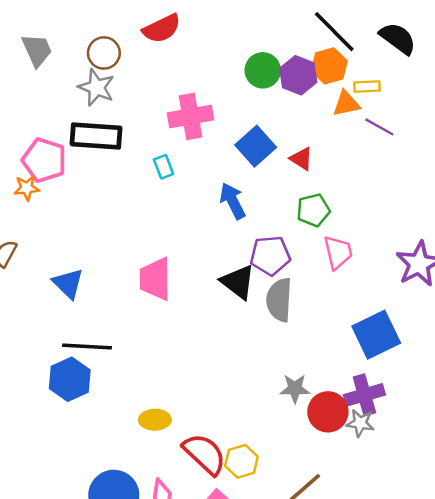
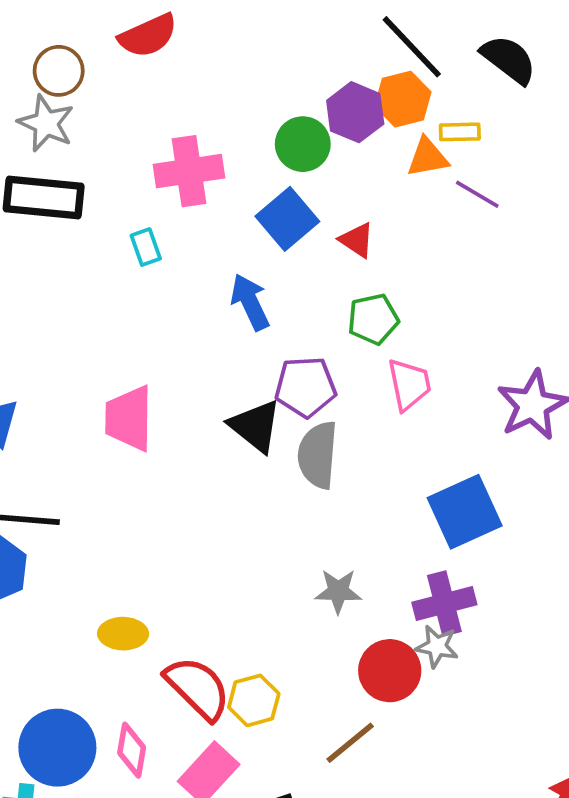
green circle: (263, 70) -> (303, 144), moved
red circle: (328, 412) -> (390, 671), moved

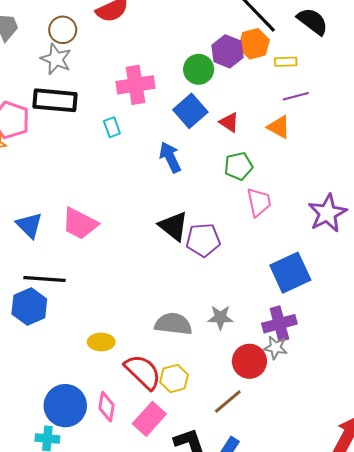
orange triangle: (428, 157) -> (279, 127), moved, turned 40
purple line: (477, 194) -> (296, 96), turned -45
purple pentagon: (306, 387) -> (203, 240), moved
pink trapezoid: (129, 418) -> (80, 224), moved, turned -63
gray semicircle: (318, 455) -> (173, 324), moved, turned 93

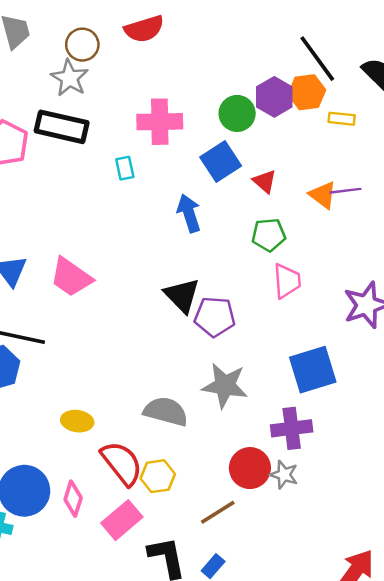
purple line: (296, 96) -> (345, 191), moved
gray star: (220, 317) -> (225, 386), moved, size x1.5
gray star: (276, 348) -> (284, 475), moved

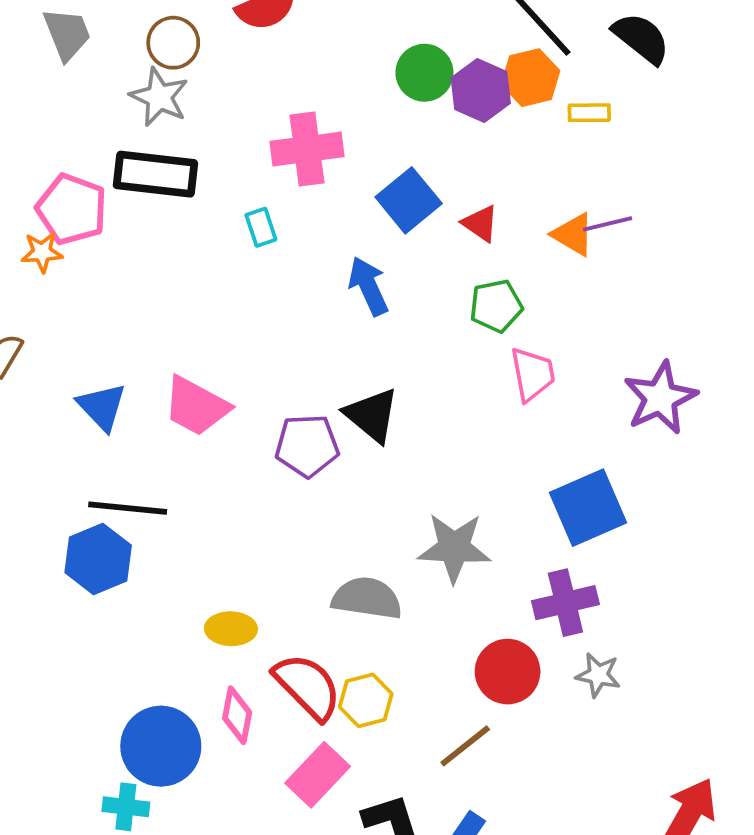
green circle: (237, 113) -> (424, 73), moved
purple pentagon: (215, 317) -> (307, 446), moved
gray star: (284, 475) -> (598, 675), moved
pink diamond: (73, 499) -> (237, 715), moved

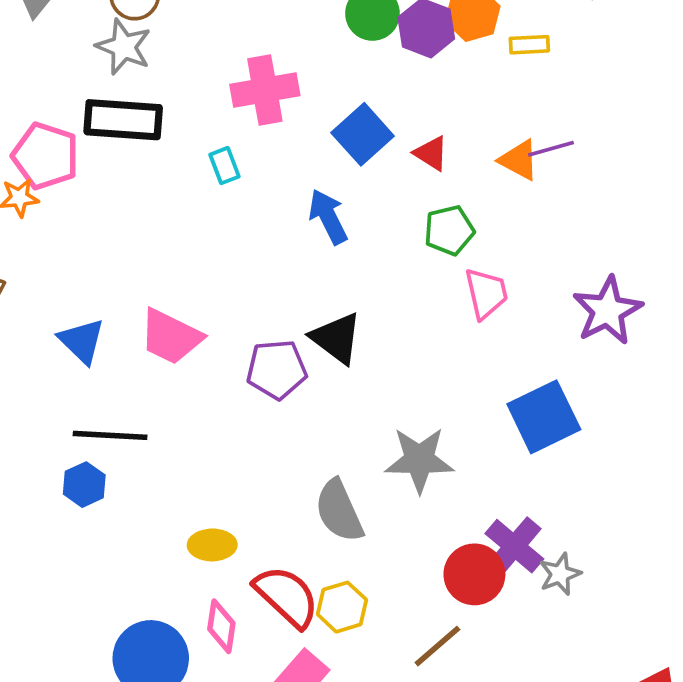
blue hexagon: (98, 559) -> (84, 485), size x0.7
gray semicircle: (367, 598) -> (339, 511), turned -120
purple cross: (565, 603) -> (514, 546), moved, turned -34
gray star: (598, 675) -> (560, 574), turned -30

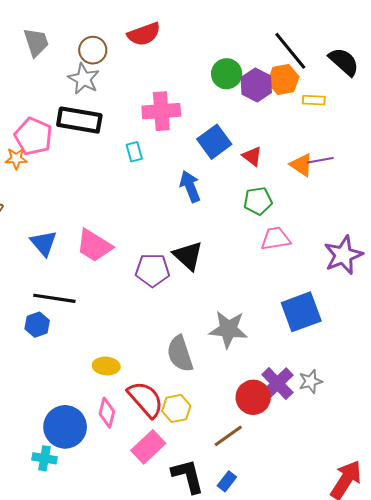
pink trapezoid: (486, 293) -> (275, 239), turned -92
gray star: (560, 574) -> (311, 381), moved

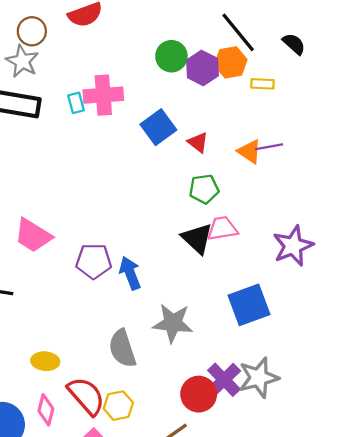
black semicircle: (344, 62) -> (294, 44), size x0.7
cyan rectangle: (134, 152) -> (76, 103), moved
blue arrow: (190, 186) -> (130, 273), moved
black triangle: (188, 256) -> (197, 238), moved
gray star: (311, 381) -> (259, 378), size x1.6

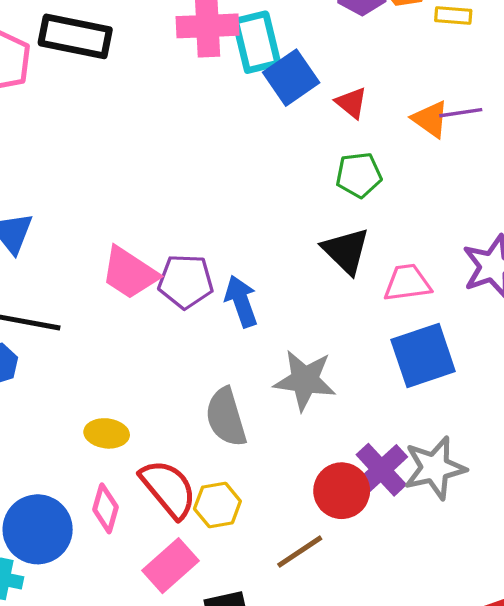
cyan rectangle: (76, 103) -> (257, 42), moved, size x1.8
pink trapezoid: (222, 228) -> (407, 283), moved
pink trapezoid: (33, 235) -> (129, 273), moved

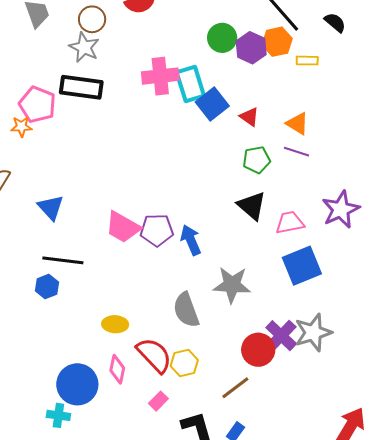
purple line: (461, 113) -> (297, 152), moved, turned 30
pink rectangle: (170, 566) -> (158, 401), size x0.6

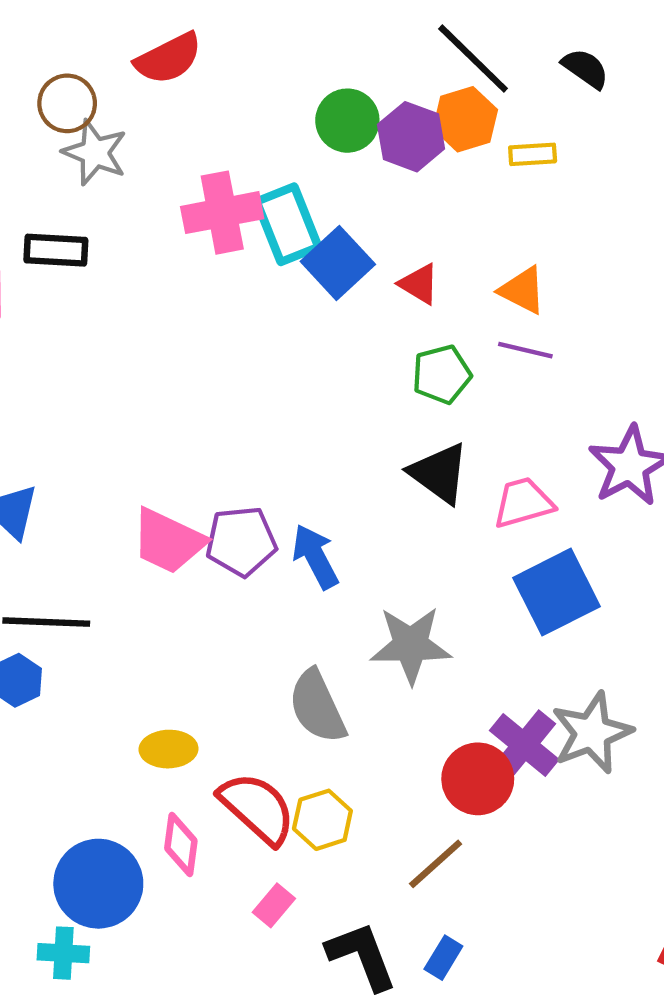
gray star: (84, 47) -> (95, 153), moved
black rectangle: (81, 87) -> (56, 250), size x0.7

